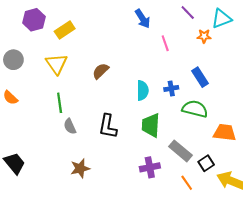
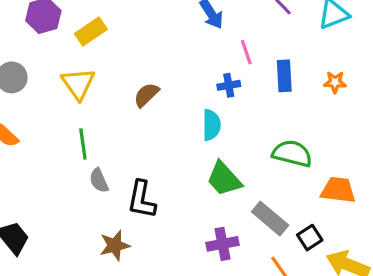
orange star: (204, 36) -> (335, 82), moved
blue rectangle: (200, 77) -> (284, 76), moved, turned 30
blue cross: (171, 88) -> (229, 85), moved
green trapezoid: (151, 125) -> (224, 179), turned -45
black L-shape: (108, 126) -> (142, 199), moved

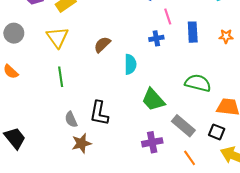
cyan semicircle: (211, 125) -> (130, 64), moved
gray semicircle: (99, 180) -> (71, 119), moved
black square: (310, 238) -> (217, 132), moved, turned -35

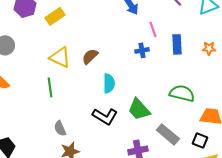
yellow triangle: (58, 37) -> (60, 57), moved, turned -30
cyan semicircle: (130, 64) -> (109, 83), moved
black L-shape: (99, 113) -> (105, 116), moved, turned -70

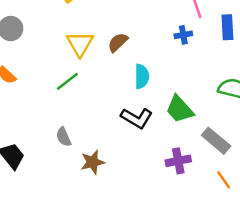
yellow triangle: (60, 57) -> (80, 44), turned 35
green line: (50, 87) -> (67, 81), turned 60
gray semicircle: (60, 128) -> (64, 137), moved

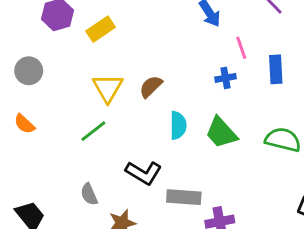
green trapezoid: (180, 109) -> (221, 133), moved
black L-shape: (137, 118) -> (144, 173), moved
gray rectangle: (216, 141) -> (184, 197), moved, turned -36

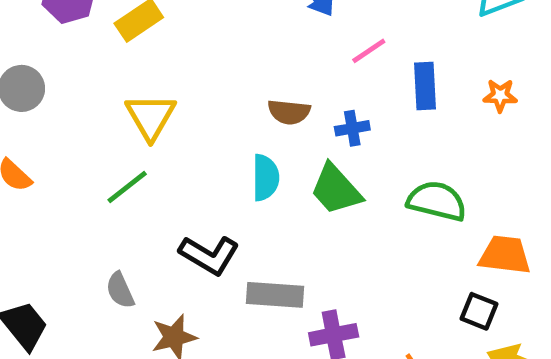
pink line: (241, 48) -> (369, 51), turned 75
blue cross: (225, 78) -> (352, 128), moved
brown semicircle: (151, 87) -> (289, 112), moved, turned -130

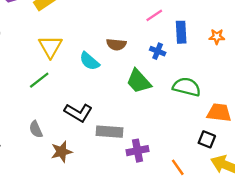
blue cross: (352, 128) -> (158, 51), moved, turned 32
cyan semicircle: (266, 178) -> (89, 61), moved, turned 130

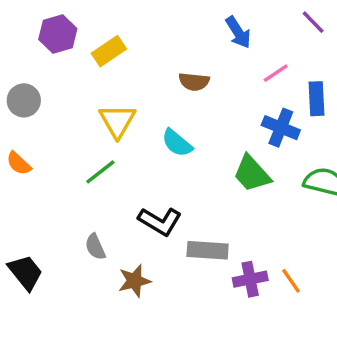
brown semicircle: (116, 44) -> (194, 82), moved
blue cross: (158, 51) -> (281, 128), size x1.5
orange line: (178, 167) -> (291, 281), moved

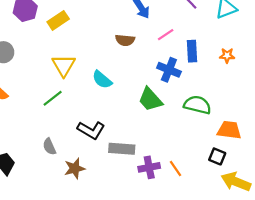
brown semicircle: (194, 82) -> (125, 40), moved

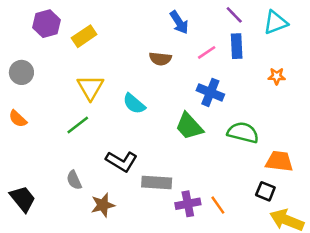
blue rectangle: (192, 51) -> (237, 46), moved

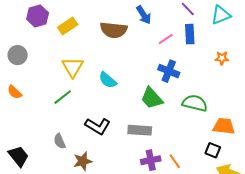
brown semicircle: (160, 59) -> (114, 30), moved, size x1.5
gray rectangle: (157, 183) -> (140, 130), moved

